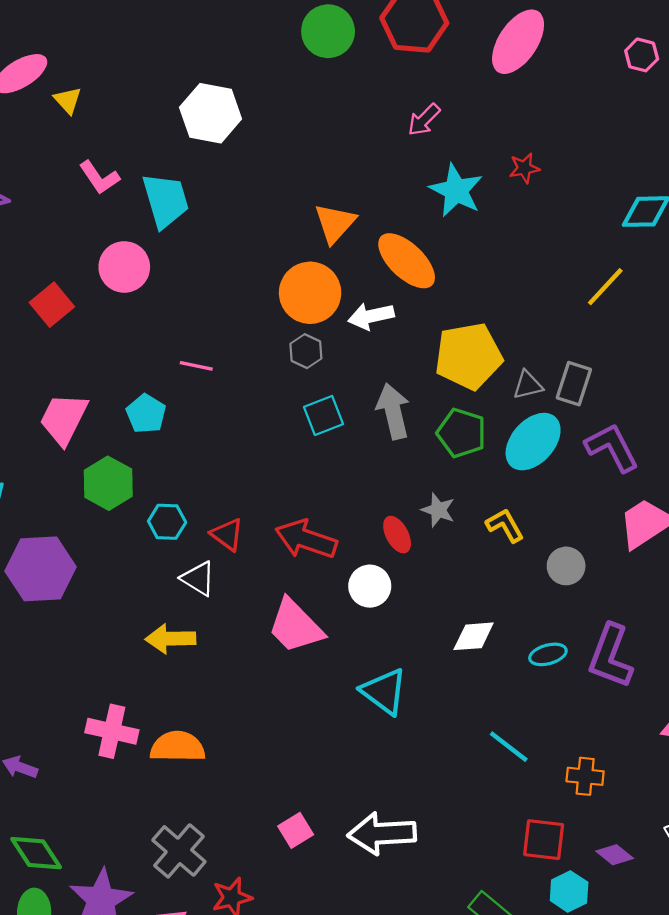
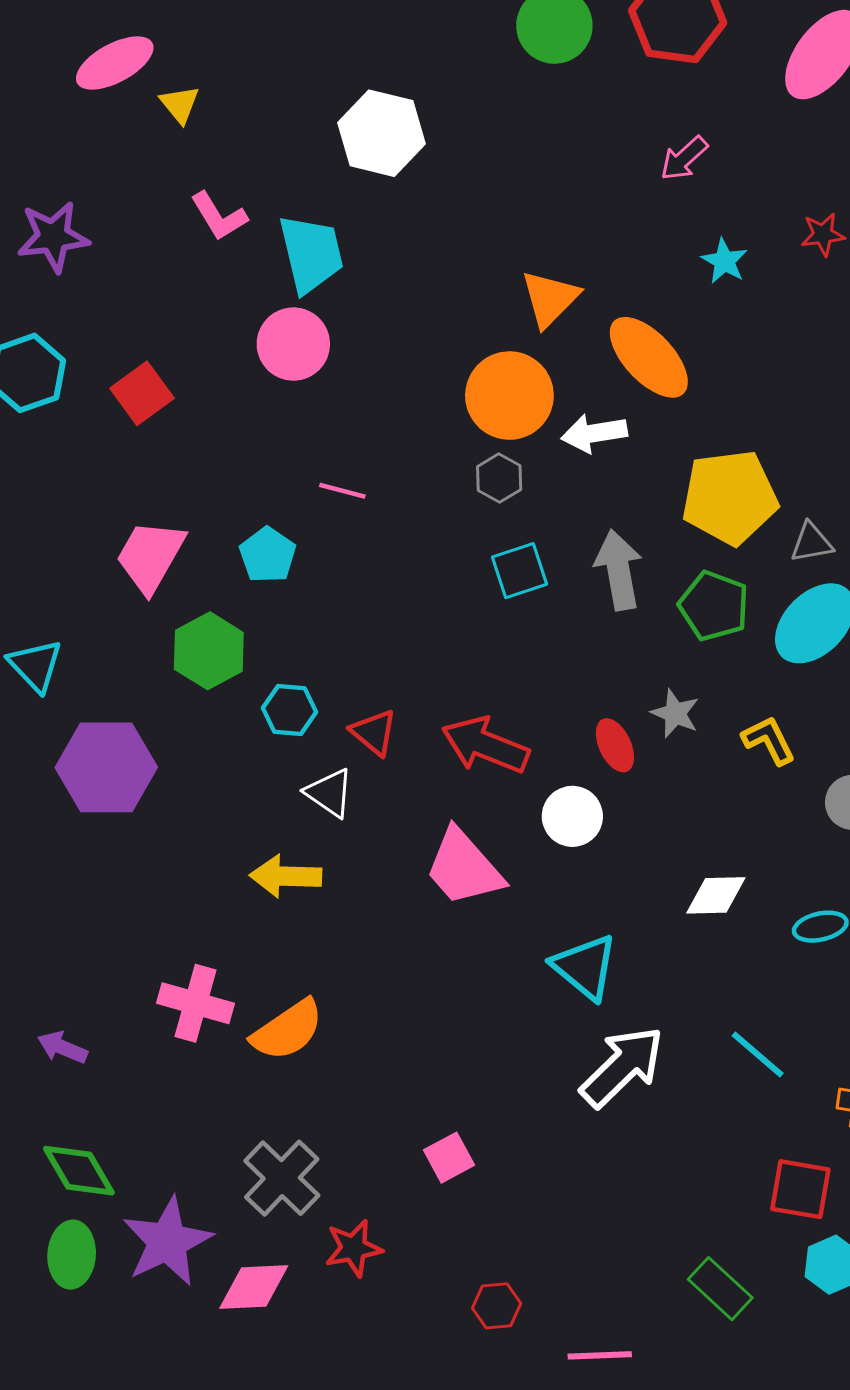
cyan star: (456, 190) -> (724, 261), size x0.6
pink circle: (124, 267) -> (293, 344), moved
orange semicircle: (178, 747) -> (288, 1030), turned 142
white arrow: (382, 834) -> (622, 1067), moved, turned 136

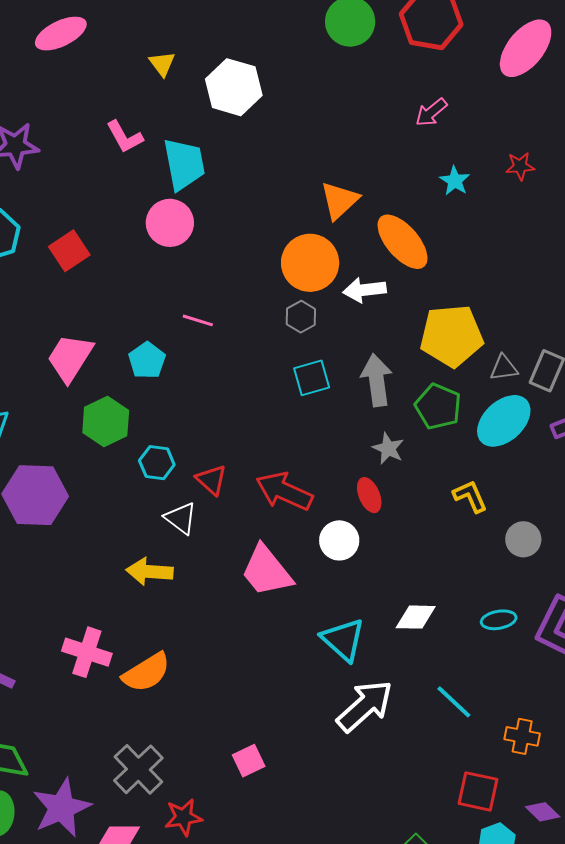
yellow triangle: (180, 104) -> (162, 64), moved
gray star: (675, 713) -> (388, 448), moved
white diamond: (716, 895) -> (416, 617), moved

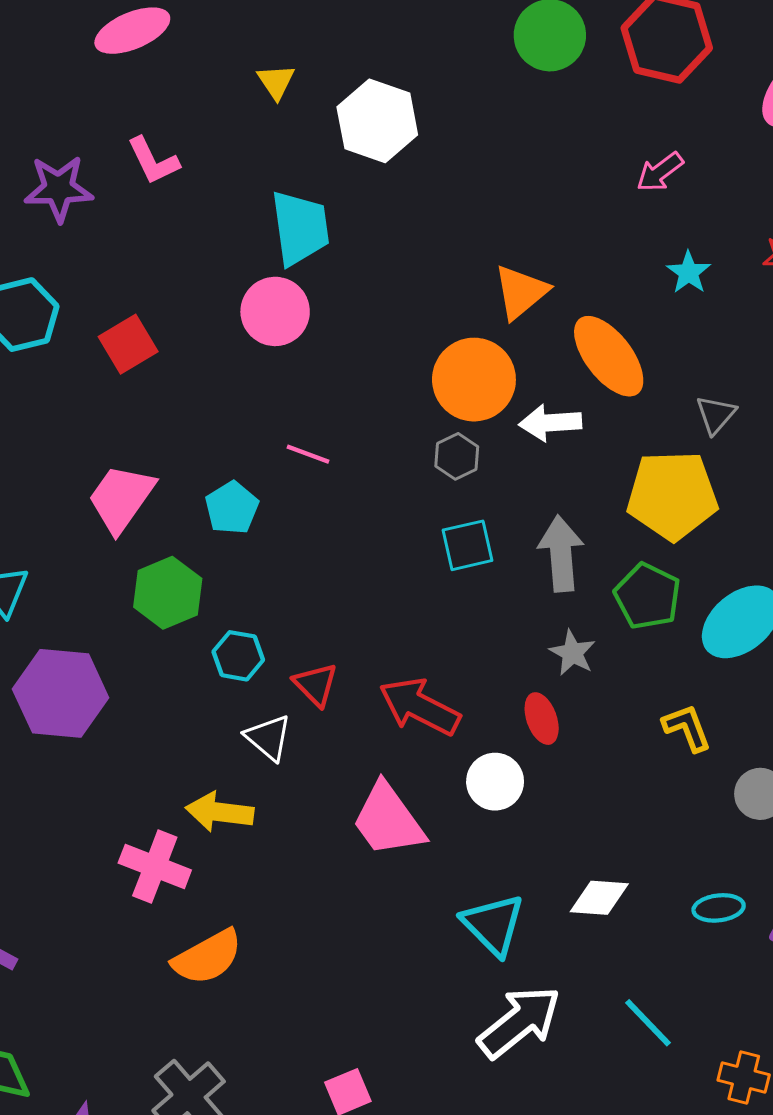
pink L-shape: (125, 137) -> (153, 161), moved
gray triangle: (504, 368) -> (716, 415), moved, turned -44
pink cross: (87, 652) -> (155, 867), moved

